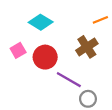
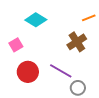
red circle: (45, 57) -> (28, 72), moved

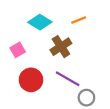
orange line: (89, 18) -> (79, 20), moved
brown cross: (77, 42) -> (61, 47), moved

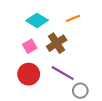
pink square: (18, 50) -> (30, 46), moved

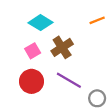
orange line: (73, 18) -> (97, 20), moved
gray circle: (80, 91) -> (97, 98), moved

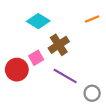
pink square: (33, 51) -> (36, 58), moved
red circle: (32, 81) -> (17, 70), moved

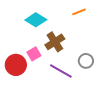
orange line: (92, 19) -> (79, 12), moved
gray circle: (92, 93) -> (86, 61), moved

